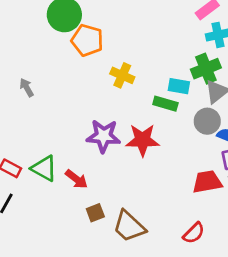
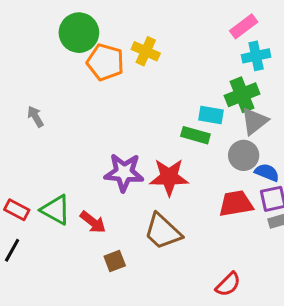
yellow cross: (122, 75) -> (146, 51), moved
red trapezoid: (207, 182) -> (236, 204), moved
brown trapezoid: (129, 226) -> (163, 231), moved

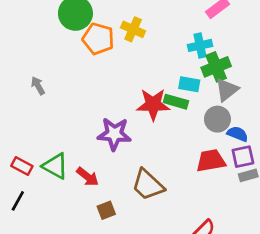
cyan cross: (256, 56) -> (200, 45), moved
red star: (169, 177) -> (153, 104), moved

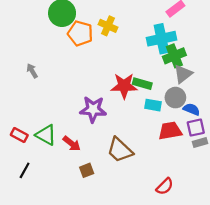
cyan cross: (200, 45) -> (162, 39), size x1.5
cyan rectangle: (189, 84) -> (153, 105), moved
black line: (18, 201) -> (25, 170), moved

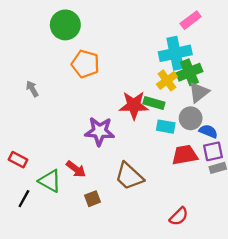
yellow cross: (108, 26) -> (167, 80), moved, turned 30
orange pentagon: (80, 33) -> (85, 64), moved
green triangle: (46, 135) -> (50, 181), moved

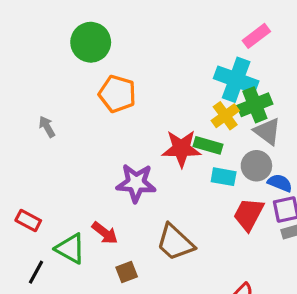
cyan cross: (175, 53) -> (236, 80), turned 32
gray triangle: (199, 92) -> (267, 131), turned -45
red trapezoid: (185, 155) -> (249, 214), turned -52

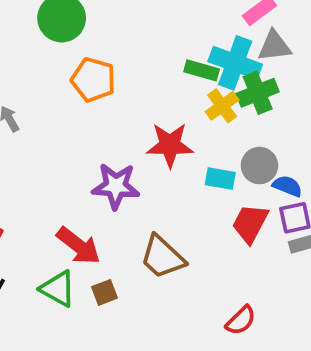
gray triangle: (267, 131) -> (274, 46), moved, turned -44
green rectangle: (208, 145) -> (202, 70), moved
red arrow: (105, 233) -> (78, 246), size x1.4
green triangle: (70, 249) -> (58, 289), moved

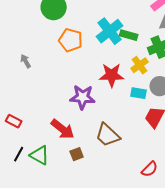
cyan cross: (235, 63) -> (110, 31), moved, turned 32
yellow cross: (222, 106) -> (140, 65), moved
green triangle: (58, 289) -> (40, 155), moved

